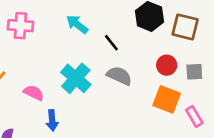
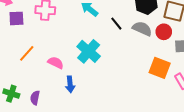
red circle: (167, 65) -> (164, 32), moved
gray semicircle: (119, 76) -> (142, 29), moved

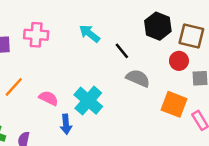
gray semicircle: (142, 29) -> (138, 78), moved
cyan cross: (89, 51) -> (88, 101), moved

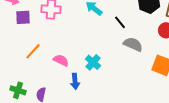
cyan cross: (88, 101) -> (93, 62), size x0.7

